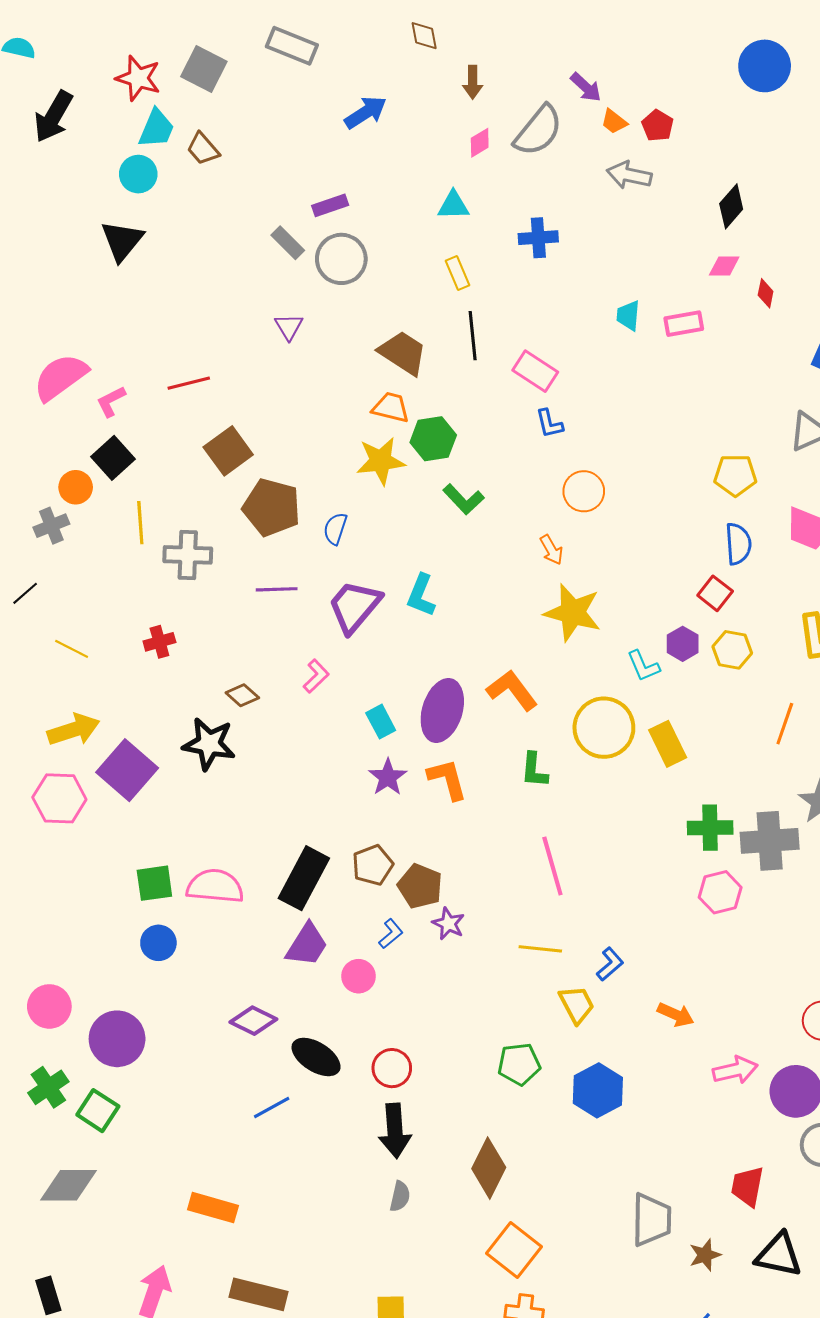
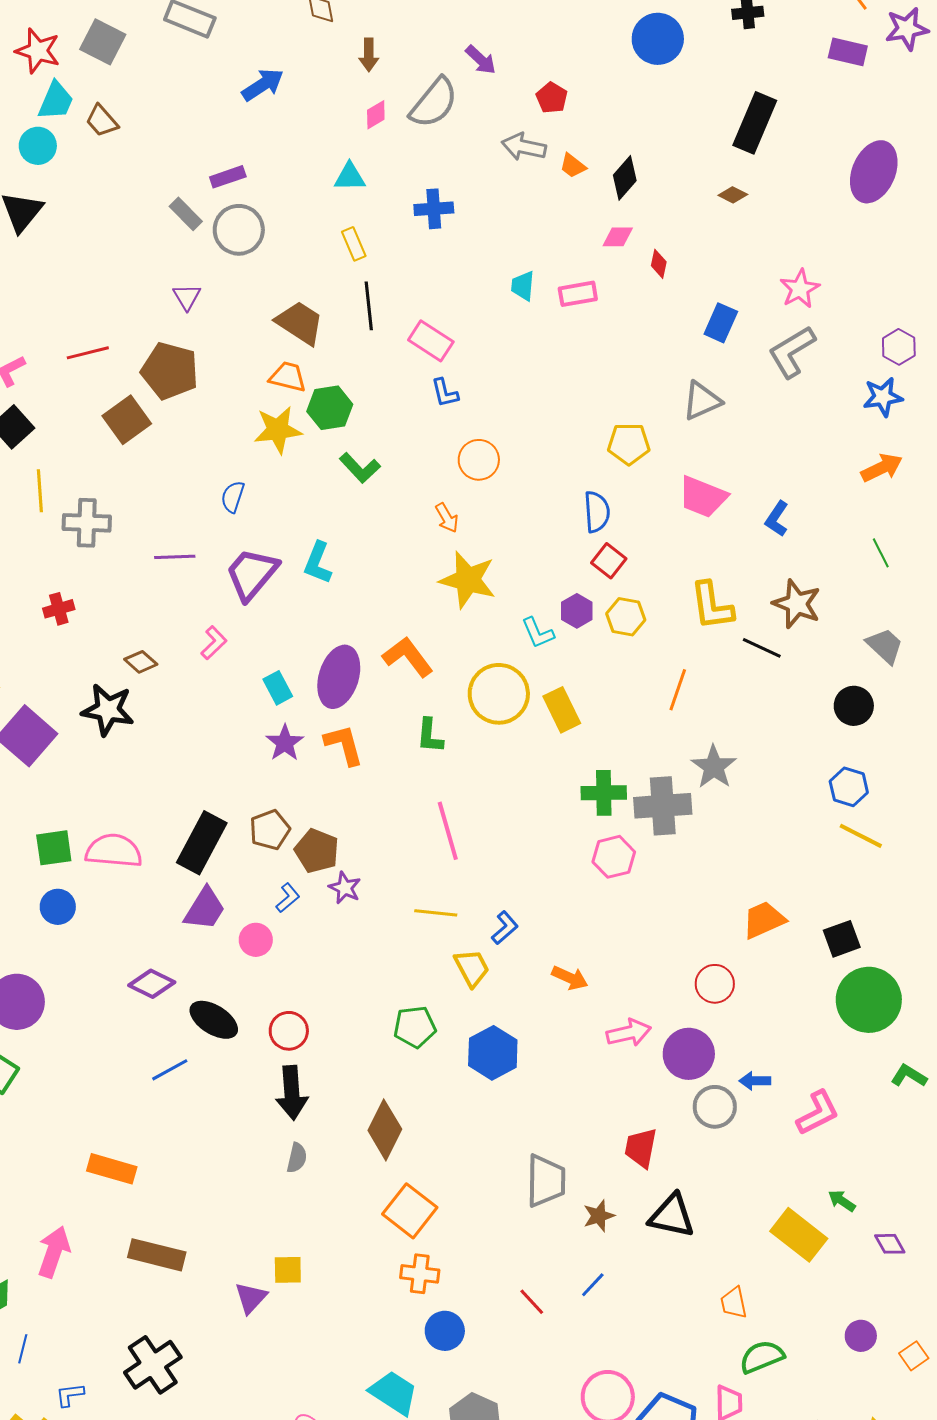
orange trapezoid: (614, 122) -> (573, 166), moved
brown pentagon: (272, 507) -> (170, 371), moved
blue semicircle: (738, 544) -> (597, 512), moved

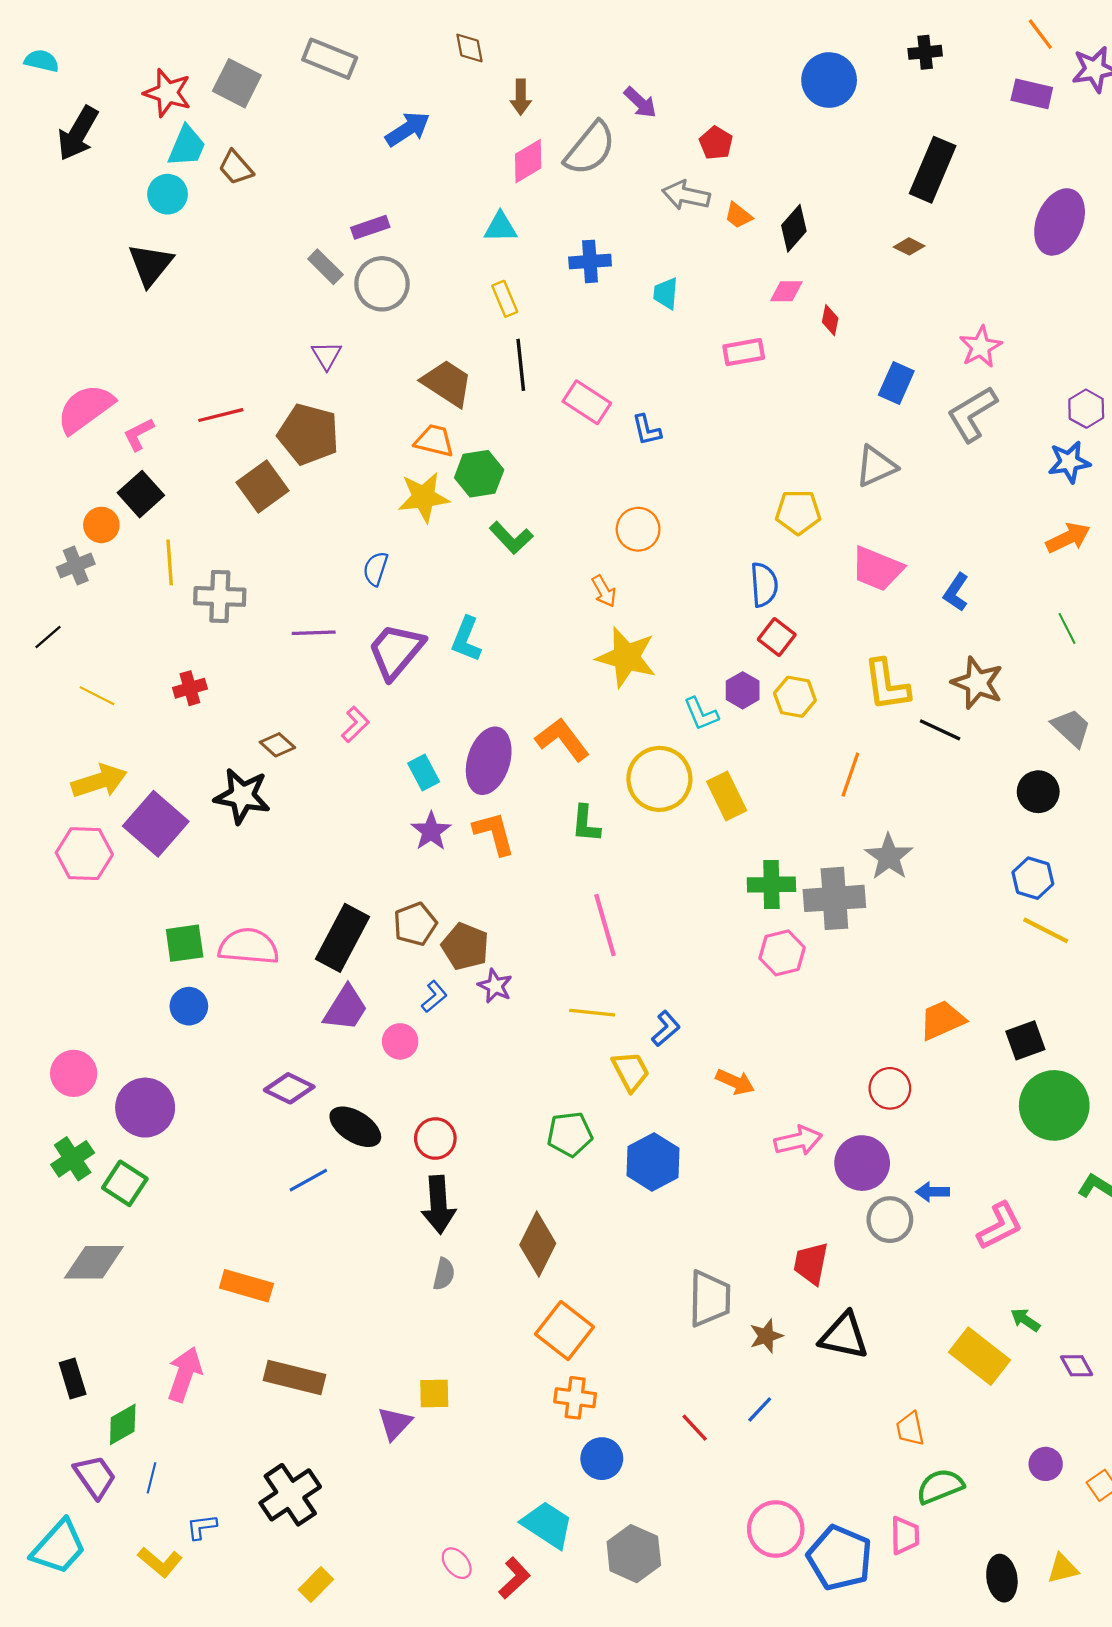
pink diamond: (376, 115) -> (528, 161), size x1.4
cyan trapezoid: (523, 286) -> (666, 293), moved
blue L-shape: (445, 393) -> (647, 430), moved

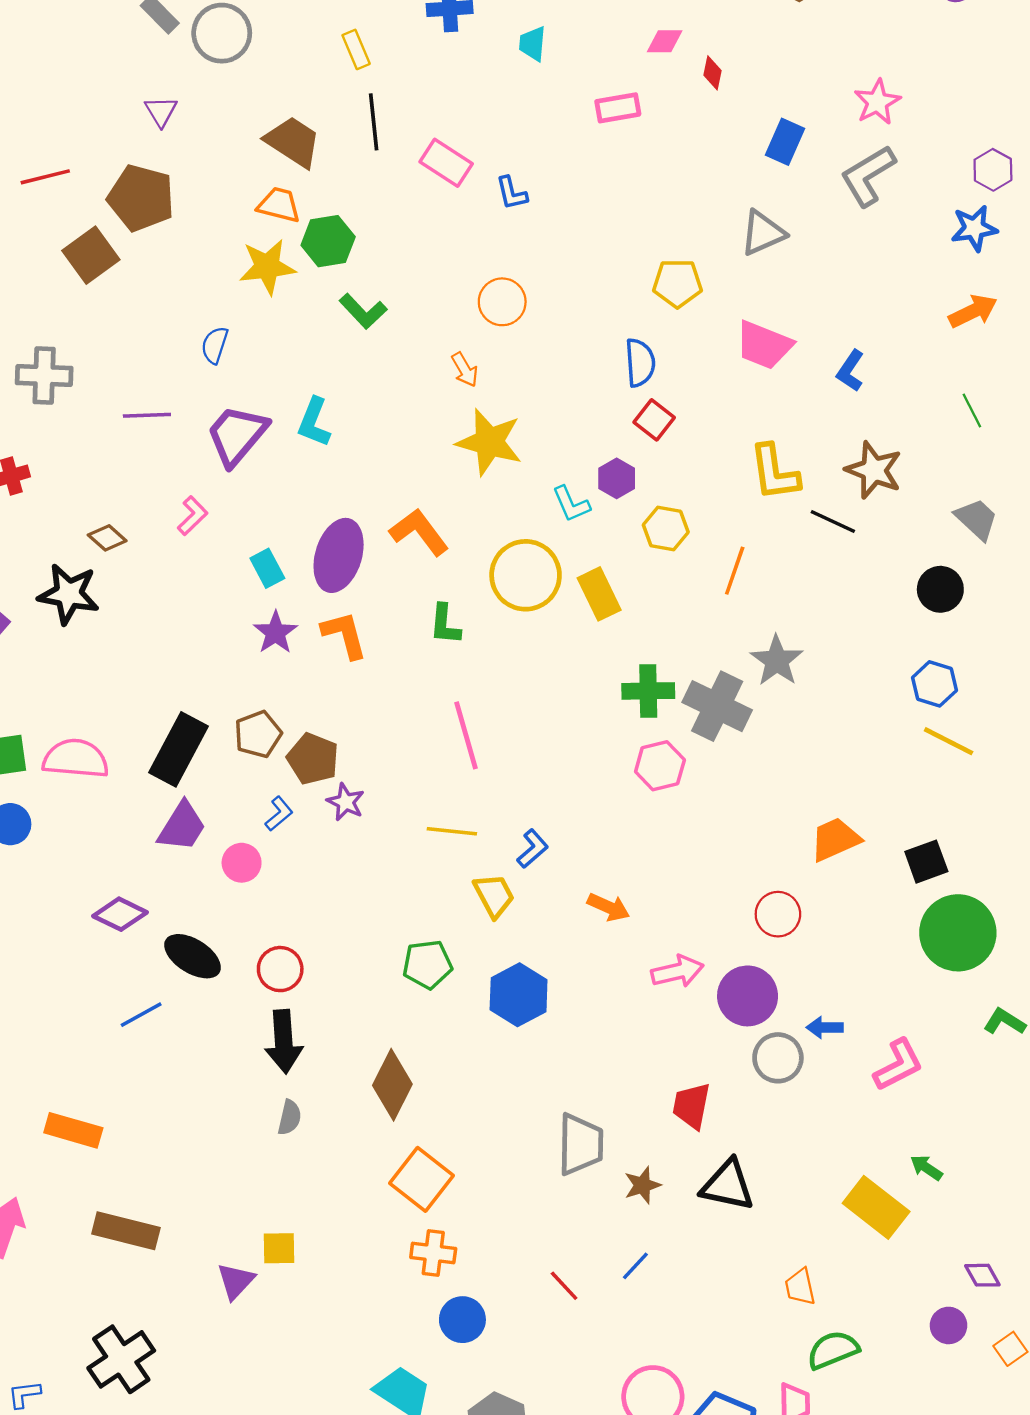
yellow hexagon: (795, 697) -> (666, 529), moved
gray cross: (834, 898) -> (717, 706), turned 30
purple diamond: (1077, 1366) -> (982, 1275), moved

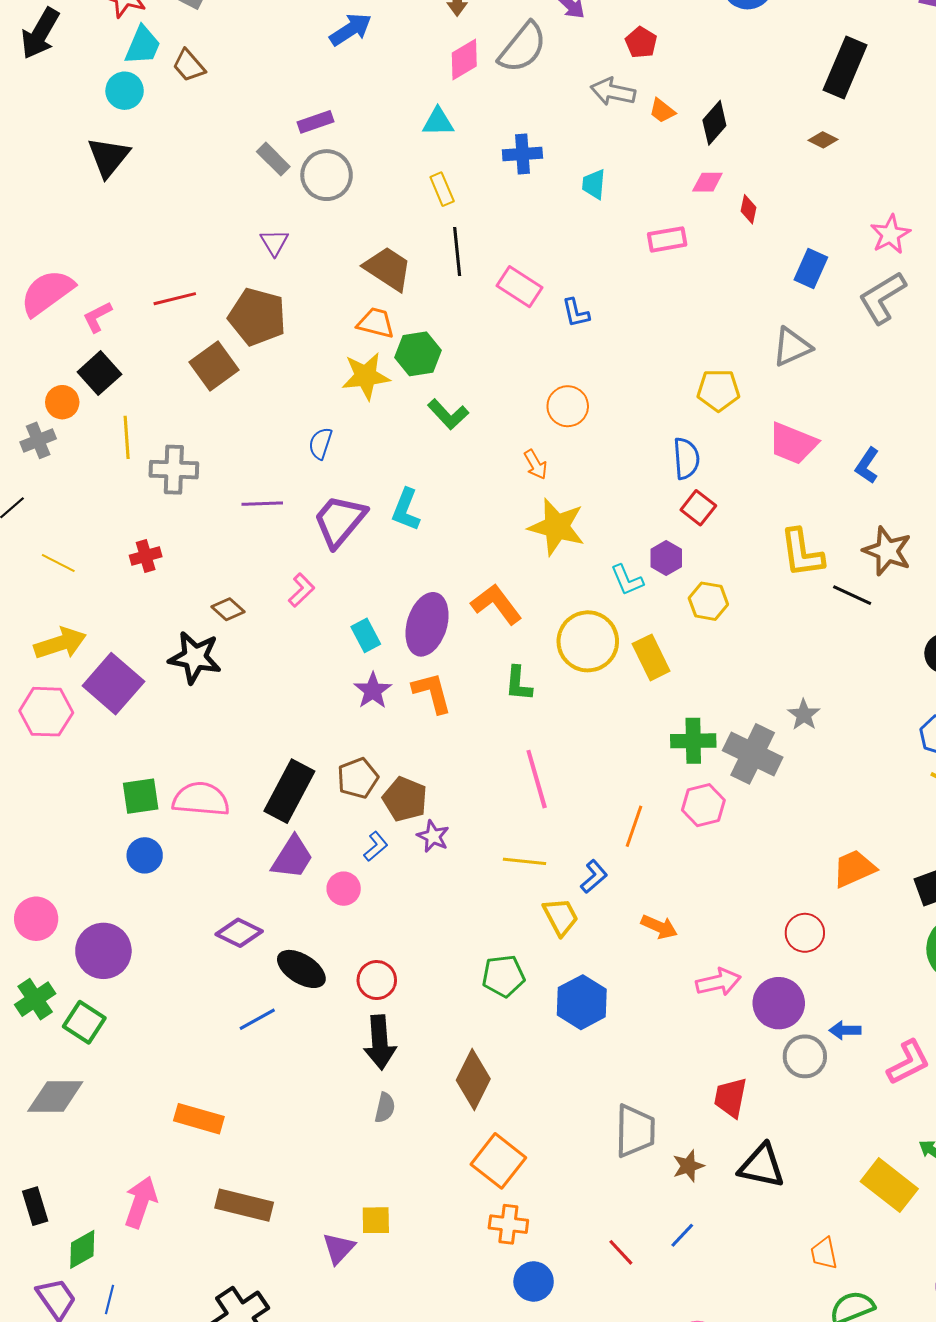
orange line: (735, 571) -> (634, 826), moved
gray star: (777, 661) -> (804, 715), size x0.7

